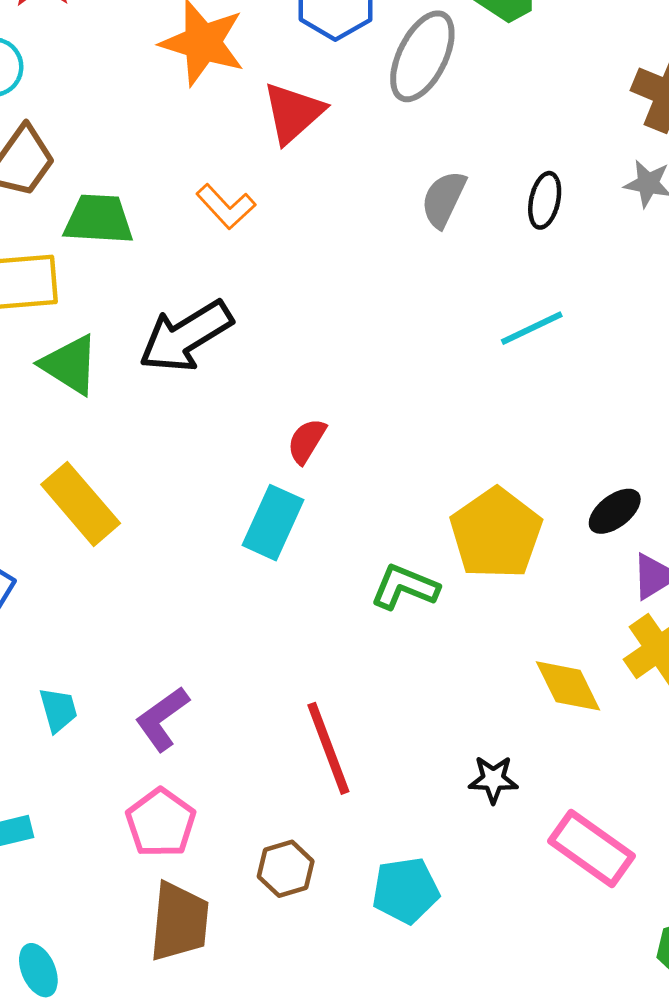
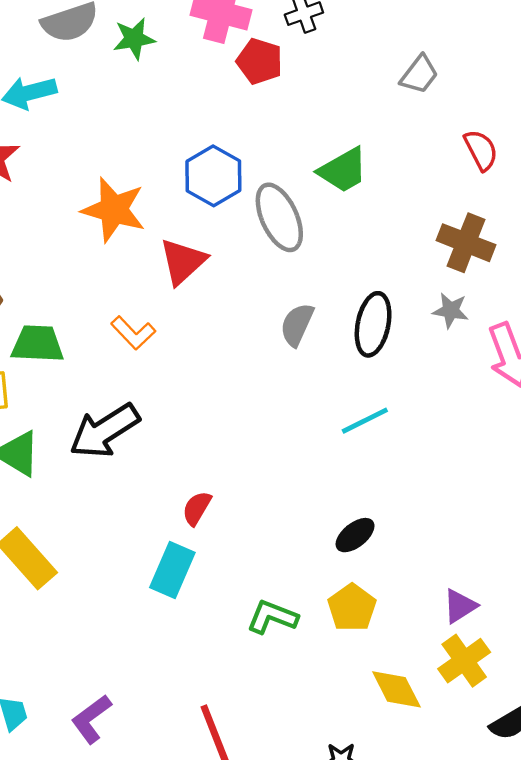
gray ellipse: (422, 56) -> (279, 217), turned -50
black ellipse: (545, 200) -> (373, 324), size x1.5
black ellipse: (615, 511) -> (355, 535), moved
yellow pentagon: (496, 533) -> (352, 608), moved, size x0.7

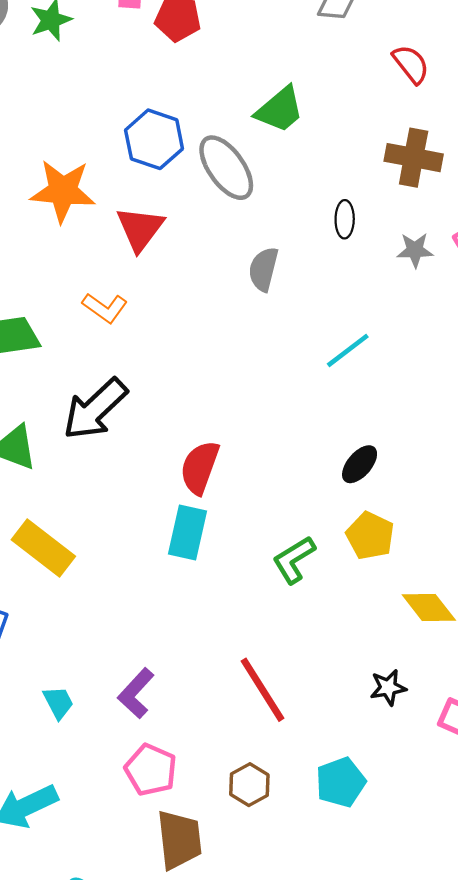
gray star: (451, 310) -> (415, 250), moved
black ellipse: (373, 324) -> (345, 219), moved, size x0.6
red semicircle: (197, 508) -> (200, 467), size x1.5
green L-shape: (272, 617) -> (294, 560), turned -42

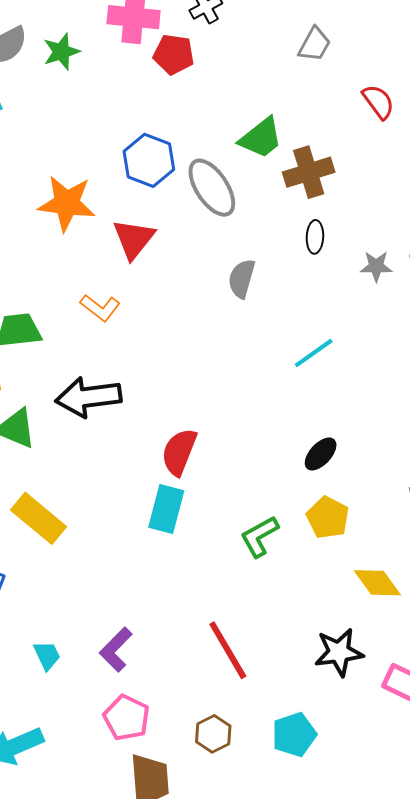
brown cross: (414, 158) -> (309, 172), moved, turned -30
black arrow: (95, 409) -> (88, 397), turned 34
black star: (388, 687) -> (339, 652), size x1.5

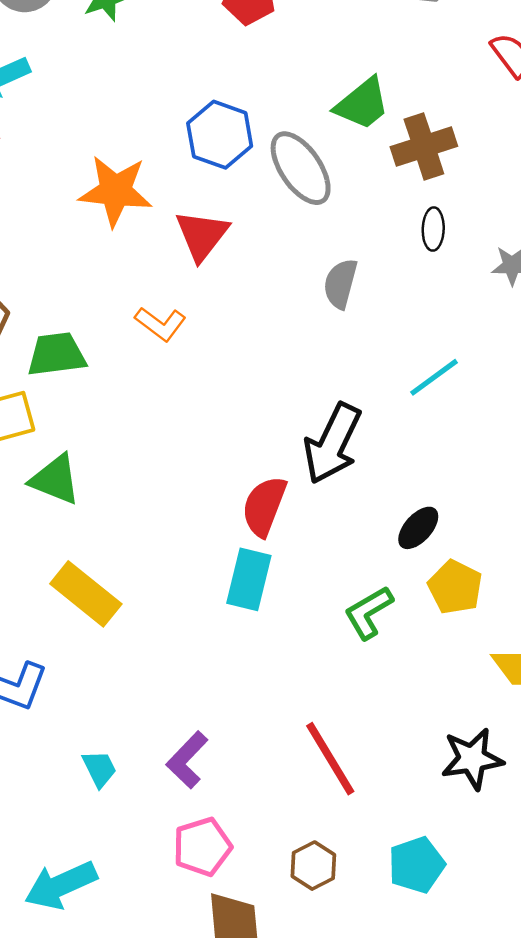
black arrow: (88, 397) -> (333, 443), moved, turned -56
black ellipse: (321, 454) -> (418, 528), moved
pink pentagon: (127, 718) -> (202, 847), turned 30

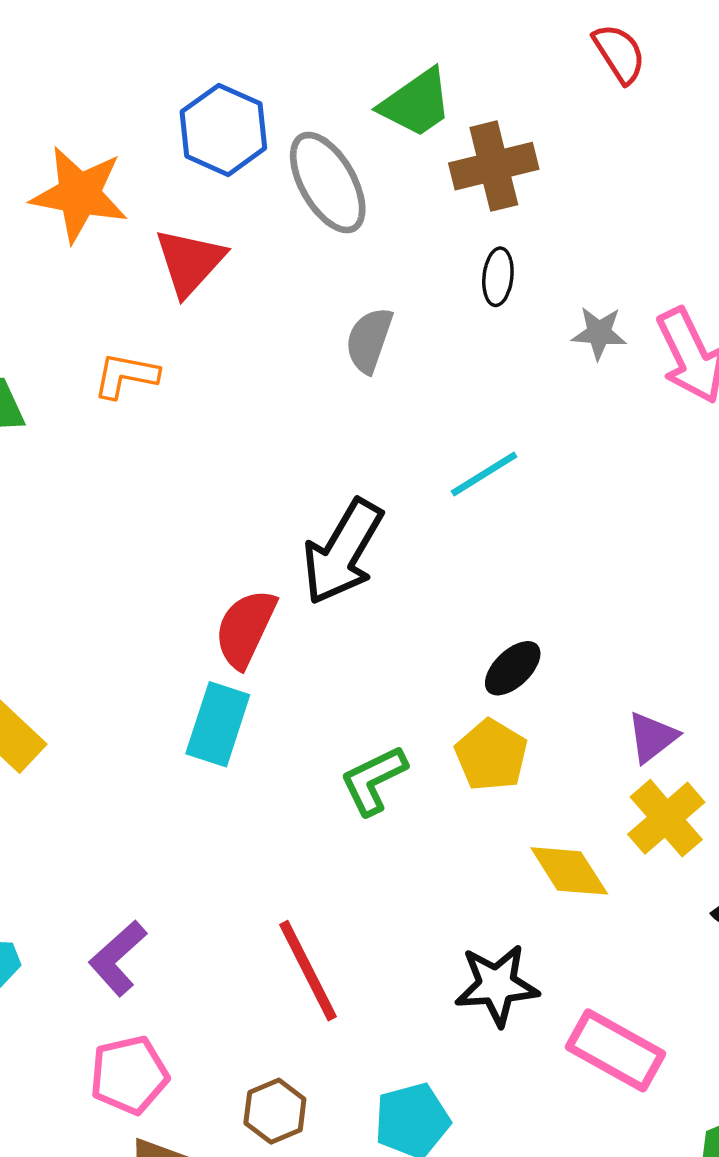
orange L-shape: (160, 324) -> (126, 375), turned 150
black ellipse: (418, 528) -> (513, 668), moved

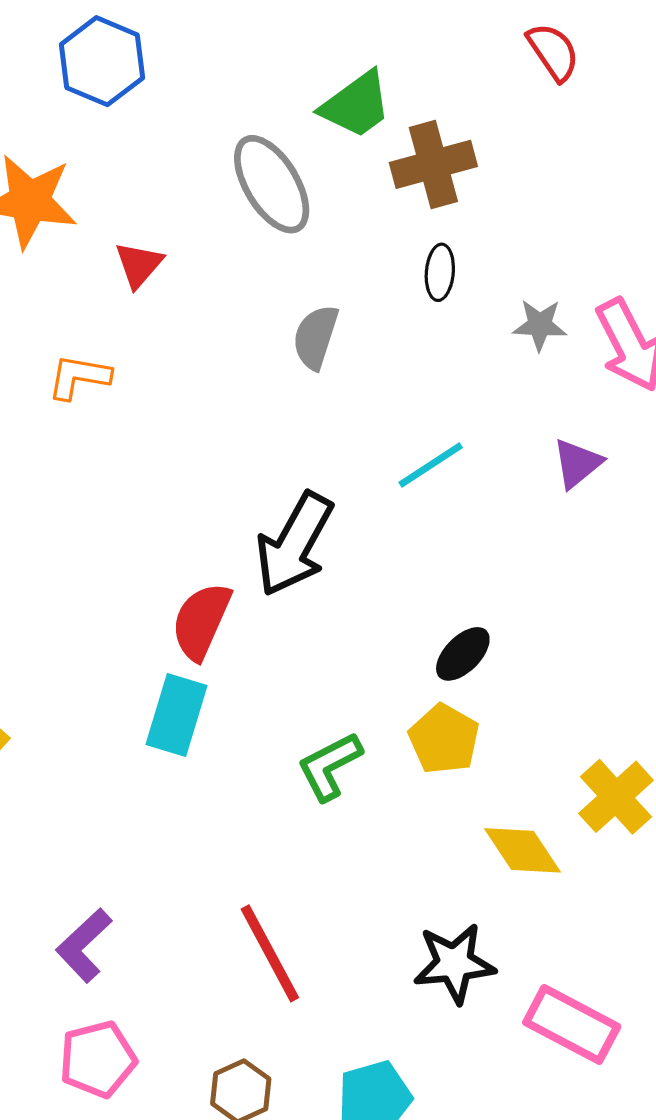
blue hexagon: (223, 130) -> (102, 61), moved
red triangle: (190, 262) -> (139, 265), size x0.7
purple triangle: (652, 737) -> (577, 463), moved

